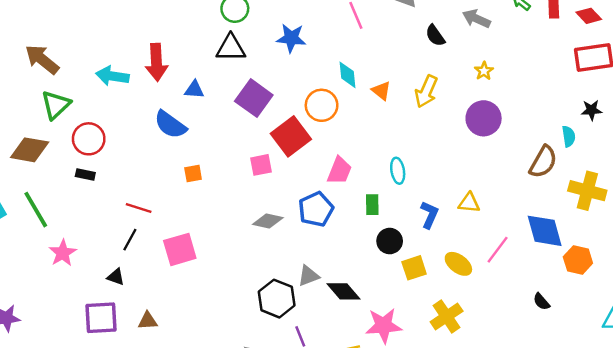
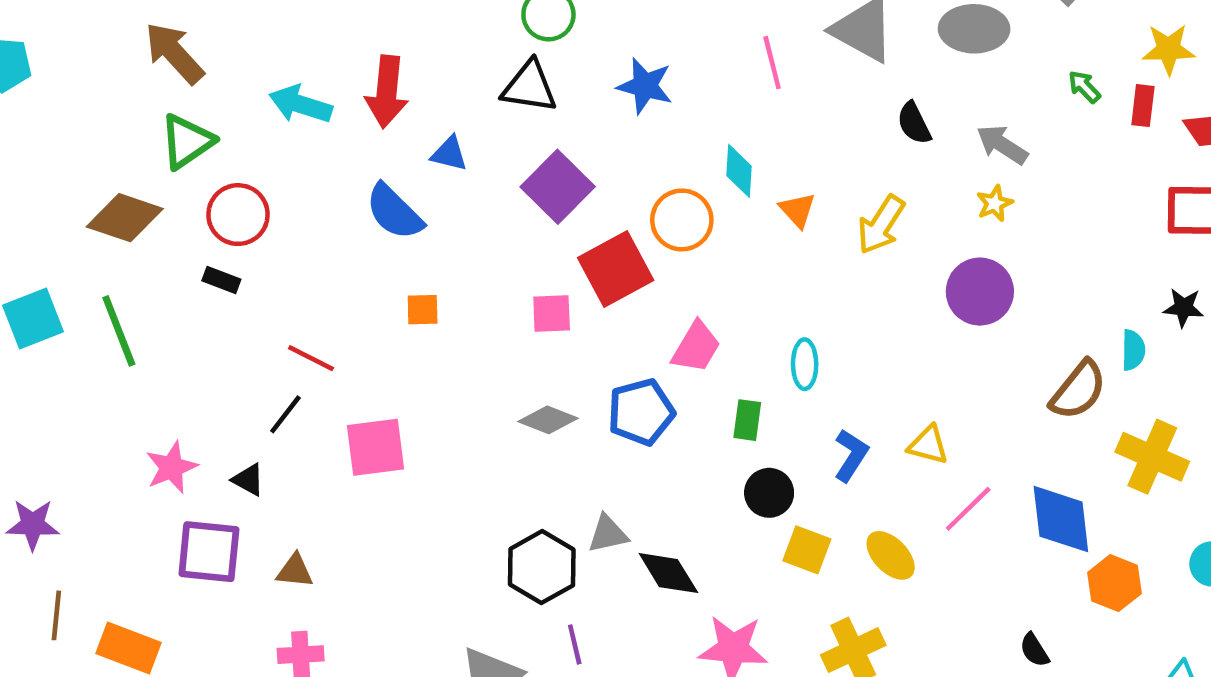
gray arrow: (476, 19) -> (1002, 145), moved
pink line: (498, 250) -> (968, 509), moved
pink star: (63, 253) -> (172, 467), moved
yellow square: (414, 268) -> (807, 550), turned 30

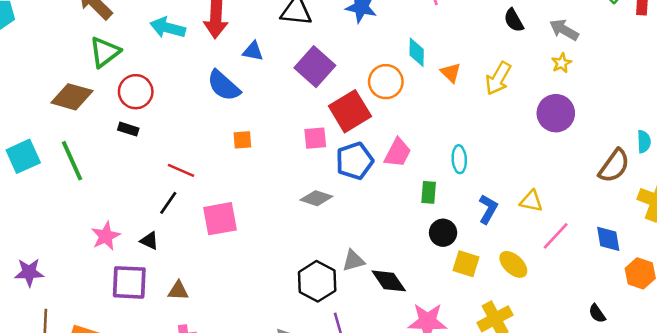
blue pentagon: (641, 412) -> (354, 161), moved
blue diamond: (1061, 519) -> (608, 239), size x0.7

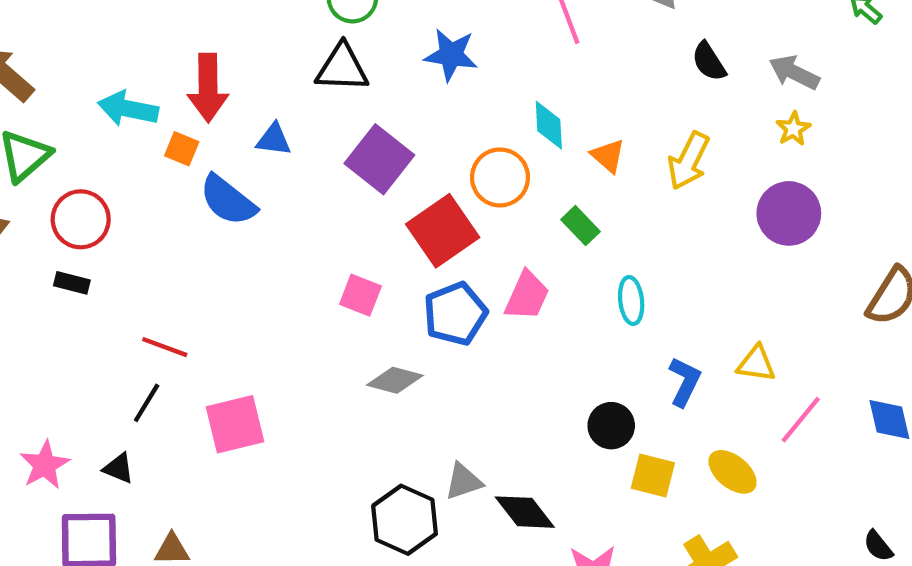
pink square: (315, 138) -> (360, 295), moved, turned 30
orange square: (242, 140) -> (182, 149), moved, turned 30
green rectangle: (429, 192) -> (580, 226), moved, turned -45

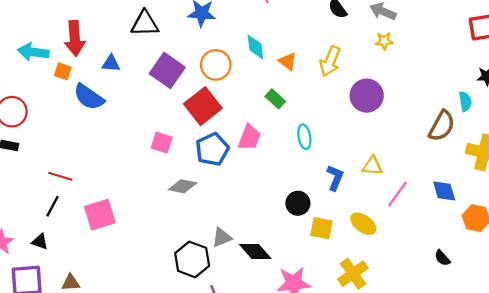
yellow star: (793, 129) -> (384, 41), turned 30
orange circle: (500, 177) -> (216, 65), moved
purple circle: (789, 213) -> (367, 96), moved

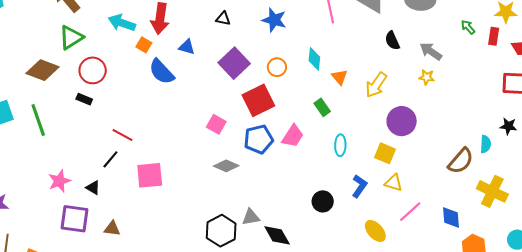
black triangle: (145, 24) -> (223, 19), size x0.6
orange circle: (216, 65) -> (277, 67), size x0.7
yellow square: (321, 228) -> (385, 153), moved

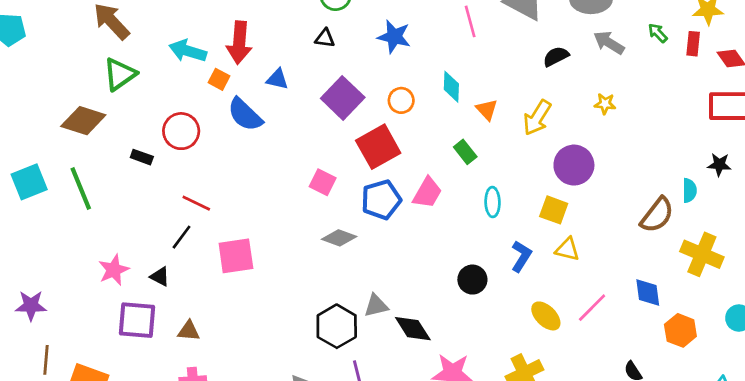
black semicircle: (392, 41) -> (556, 56), turned 90
gray arrow: (431, 51) -> (609, 43), moved
red circle: (93, 70) -> (181, 131), moved
pink line: (410, 212) -> (592, 308), moved

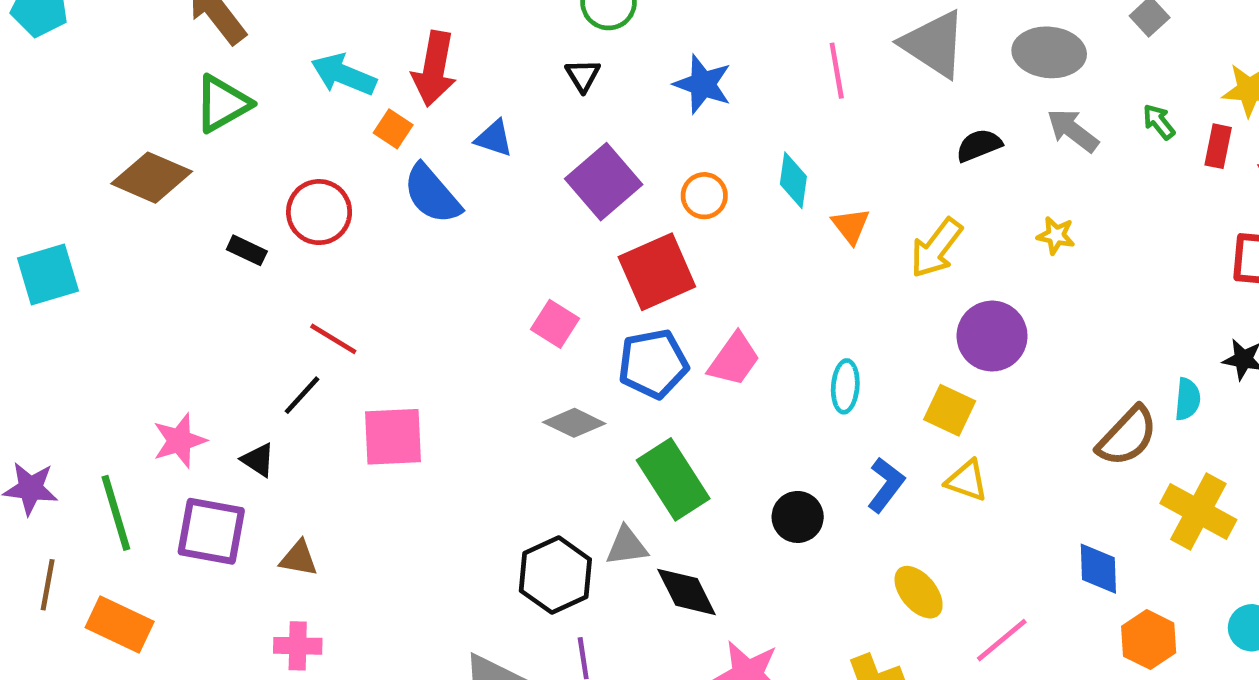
black triangle: (325, 38) -> (583, 75), turned 45
green rectangle: (465, 152) -> (673, 479), moved, size x1.8
green line: (81, 189) -> (116, 513), moved
pink line: (592, 308) -> (1002, 640), moved

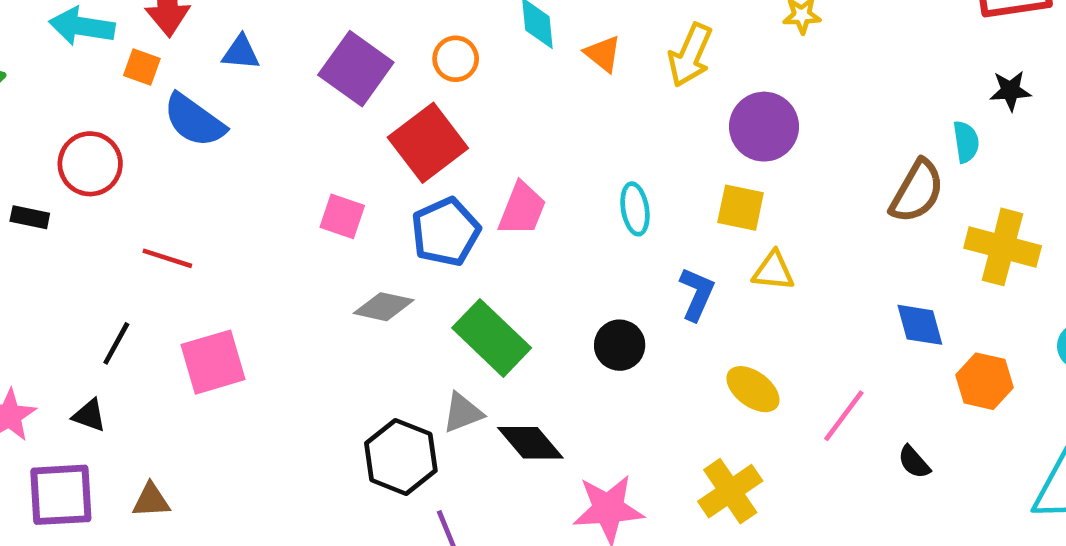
red line: (333, 339) -> (167, 258), moved

